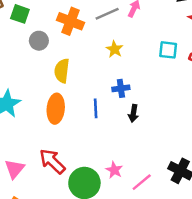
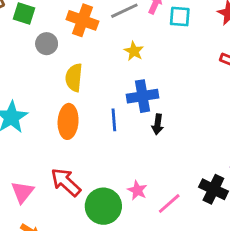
cyan square: (168, 50) -> (180, 17), moved
blue cross: (121, 88) -> (142, 96), size x1.5

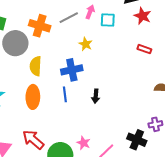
gray circle: (47, 44) -> (15, 43), size x1.6
yellow star: (134, 51) -> (86, 44), moved
blue cross: (142, 96) -> (72, 70), moved

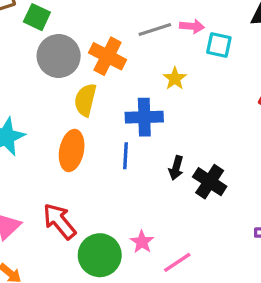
pink arrow: (90, 12) -> (192, 26), turned 64
orange cross: (40, 26) -> (108, 56), moved
black cross: (137, 140) -> (210, 182), moved

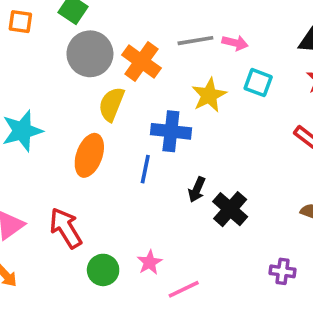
cyan square: (219, 45) -> (258, 83), moved
yellow star: (175, 79) -> (209, 95), size x1.4
green circle: (100, 255) -> (103, 270), size x0.7

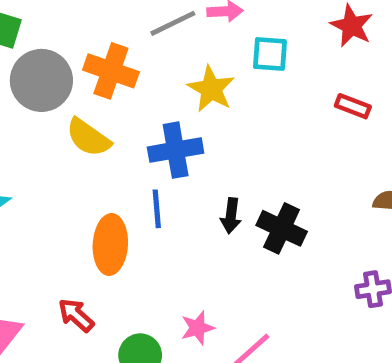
yellow semicircle: (111, 104) -> (88, 138), turned -60
orange ellipse: (89, 155) -> (110, 244), moved
red arrow: (66, 228) -> (76, 315), size x0.7
pink star: (150, 262) -> (197, 328), turned 30

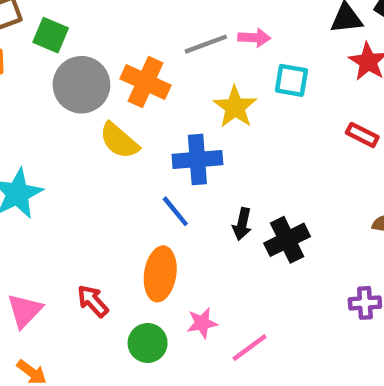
blue line: (157, 209) -> (175, 211), turned -40
black cross: (282, 228) -> (287, 240), turned 33
orange ellipse: (110, 244) -> (160, 274), moved

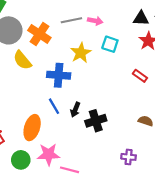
blue line: (175, 211) -> (54, 106), moved
pink star: (202, 323) -> (49, 154), size x1.5
pink line: (250, 348) -> (70, 170), turned 42

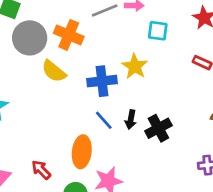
yellow star: (81, 53) -> (135, 66), moved

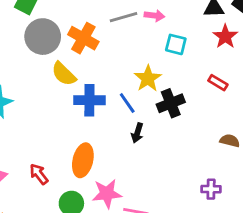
blue cross: (102, 81) -> (89, 100), moved
blue line: (104, 120) -> (127, 103), moved
black cross: (158, 128) -> (171, 103), moved

